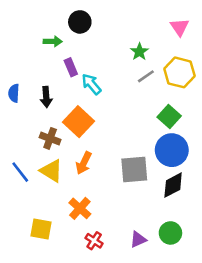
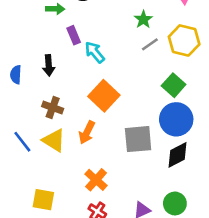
blue semicircle: (14, 93) -> (16, 75), moved
orange square: (79, 122) -> (104, 96), moved
orange cross: (80, 208) -> (96, 180), moved

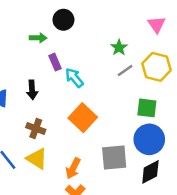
green square: (174, 85) -> (147, 108), turned -35
orange arrow: (87, 132) -> (73, 168), moved

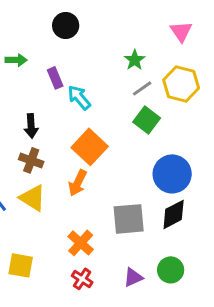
green arrow: (38, 38) -> (16, 60), moved
black arrow: (32, 90) -> (31, 126), moved
green square: (147, 108) -> (147, 120), moved, turned 30
gray square: (114, 157) -> (129, 219), moved
orange arrow: (73, 168) -> (78, 183), moved

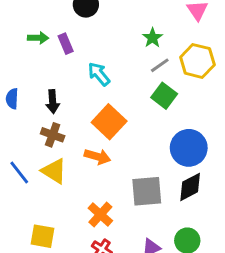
purple rectangle: (55, 78) -> (66, 44), moved
orange arrow: (78, 183) -> (97, 157), turned -100

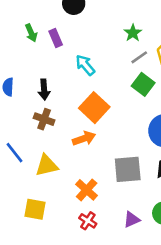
green arrow: (38, 38) -> (31, 33), turned 66
orange arrow: (97, 157) -> (84, 138), turned -35
yellow triangle: (54, 171) -> (47, 165), moved, turned -45

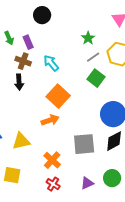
brown cross: (44, 119) -> (23, 61), moved

